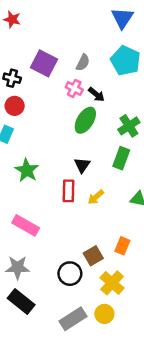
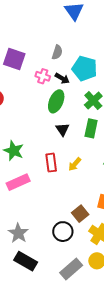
cyan pentagon: (125, 61) -> (85, 69), moved
gray semicircle: (83, 63) -> (57, 52), moved
black triangle: (82, 165) -> (62, 129), moved
pink rectangle: (26, 225) -> (18, 182), moved, turned -45
gray star: (18, 268) -> (18, 233), turned -30

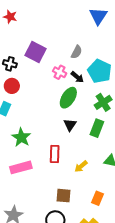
yellow arrow: (75, 164) -> (81, 166), moved
brown square: (80, 214) -> (64, 196), moved, turned 35

